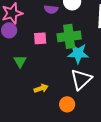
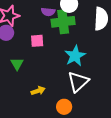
green cross: (69, 36) -> (63, 22), moved
cyan star: (78, 53) -> (75, 56), turned -30

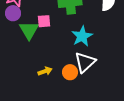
green triangle: (17, 64) -> (29, 30), moved, size x1.5
orange circle: (64, 107) -> (70, 72), moved

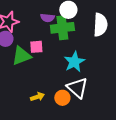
green triangle: (29, 30) -> (21, 56), turned 40
white triangle: (85, 62) -> (77, 88), turned -35

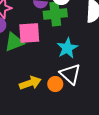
pink square: (36, 47) -> (29, 33), size x1.6
yellow arrow: (37, 97) -> (30, 83), size x1.5

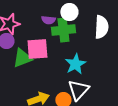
white triangle: (70, 74) -> (78, 90), turned 30

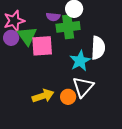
white semicircle: (101, 27) -> (98, 48), moved
green triangle: (22, 58) -> (27, 36), moved, turned -45

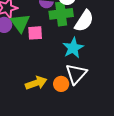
pink square: (42, 46) -> (35, 33), size x0.7
white semicircle: (98, 48) -> (84, 21), moved, turned 30

